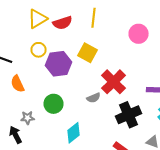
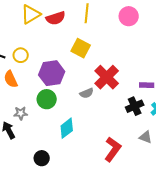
pink circle: (138, 34) -> (129, 16), moved
yellow circle: (38, 50) -> (21, 55), moved
purple hexagon: (58, 64) -> (52, 73), moved
black cross: (128, 115) -> (135, 106), moved, size x0.7

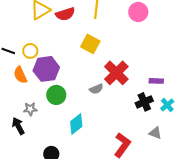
purple hexagon: (52, 73) -> (46, 69), moved

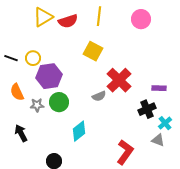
orange semicircle: (20, 75) -> (17, 92), moved
cyan cross: (167, 105) -> (165, 123), moved
gray star: (30, 109) -> (37, 105), moved

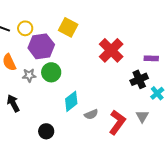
yellow square: (93, 51) -> (68, 27), moved
gray semicircle: (99, 96) -> (91, 114), moved
gray triangle: (158, 140) -> (142, 116), moved, turned 40

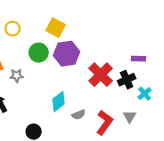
purple hexagon: (41, 46) -> (67, 54), moved
red cross: (111, 50) -> (101, 75), moved
green circle: (51, 72) -> (39, 53), moved

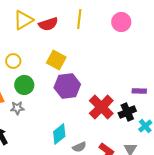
green circle: (39, 53) -> (24, 85), moved

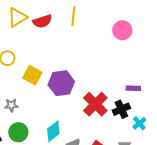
pink circle: (121, 22) -> (122, 30), moved
yellow square: (56, 60) -> (32, 75), moved
green circle: (24, 85) -> (18, 132), moved

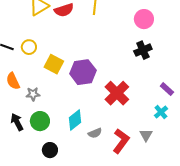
purple rectangle: (133, 88) -> (167, 89), moved, turned 40
black cross: (121, 109) -> (143, 50), moved

